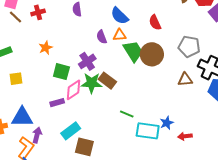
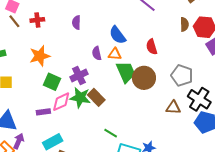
orange star: (46, 48) -> (40, 56), size x1.5

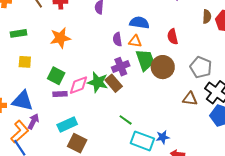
blue semicircle: (118, 35) -> (139, 23), turned 132
purple cross: (79, 76) -> (121, 67), moved
green square: (52, 82) -> (56, 76), moved

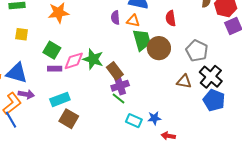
purple cross: (121, 67) -> (120, 86), moved
brown rectangle: (114, 83) -> (115, 71), moved
purple arrow: (33, 121) -> (26, 94), turned 70
cyan rectangle: (142, 141) -> (134, 121), size x0.7

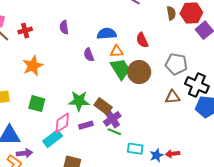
orange triangle: (133, 21) -> (117, 51), moved
pink diamond: (74, 61) -> (62, 123), moved
purple rectangle: (55, 69) -> (86, 125), moved
cyan rectangle: (60, 99) -> (53, 139), moved
blue star: (154, 118) -> (157, 155), moved

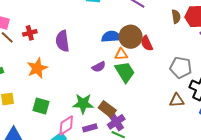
purple semicircle: (64, 27) -> (62, 41), moved, size x1.5
purple semicircle: (89, 55) -> (99, 67), moved, turned -96
brown circle: (139, 72) -> (131, 37), moved

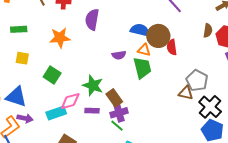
brown triangle: (177, 100) -> (186, 93), moved

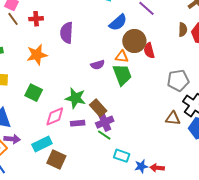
blue semicircle: (140, 30) -> (118, 22), moved, turned 132
gray pentagon: (197, 80) -> (178, 80), turned -30
brown triangle: (186, 93) -> (173, 118), moved
cyan rectangle: (56, 113) -> (42, 144), moved

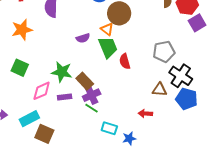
red semicircle: (149, 50) -> (125, 61), moved
orange triangle: (122, 57) -> (107, 29), turned 32
red arrow: (157, 168) -> (145, 114), moved

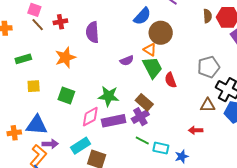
brown rectangle: (85, 81) -> (144, 102), moved
purple rectangle: (65, 97) -> (114, 121), size x1.6
green line: (91, 108) -> (142, 141), moved

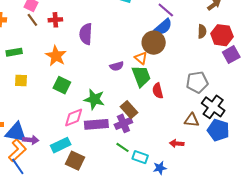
blue semicircle: (142, 16) -> (163, 27), moved
orange star: (65, 57) -> (56, 56), turned -30
green square: (66, 96) -> (62, 85), moved
blue triangle: (37, 125) -> (16, 132), moved

